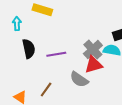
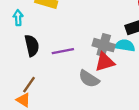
gray cross: (93, 50) -> (104, 45), turned -30
brown line: (46, 89) -> (29, 85), moved

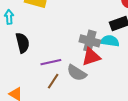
purple line: (63, 51) -> (51, 62), moved
brown line: (29, 85) -> (53, 81), moved

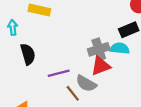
gray cross: (90, 41) -> (99, 49), turned -30
brown line: (53, 81) -> (73, 93), moved, turned -70

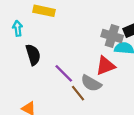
gray cross: (99, 49) -> (112, 36), moved, turned 35
purple line: (59, 73) -> (64, 73), turned 60

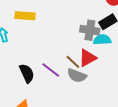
black semicircle: (33, 55) -> (27, 73), moved
brown line: (78, 93) -> (73, 62), moved

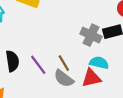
cyan semicircle: (102, 40) -> (99, 63), moved
red triangle: (88, 58) -> (91, 78), moved

